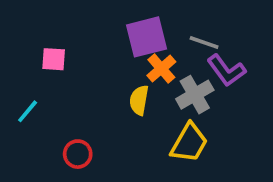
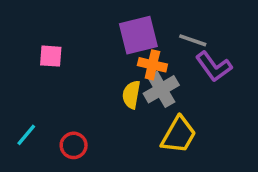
orange cross: (161, 69) -> (152, 65), turned -36
gray cross: (195, 95) -> (161, 89), moved
cyan line: (28, 111) -> (26, 135), moved

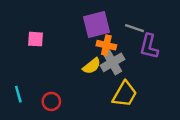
purple L-shape: (214, 67) -> (149, 46), turned 50
yellow semicircle: (131, 95) -> (92, 66), turned -138
cyan line: (26, 135) -> (18, 94), turned -56

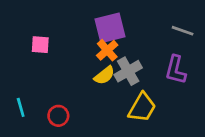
gray line: (134, 28) -> (183, 31), moved
orange cross: (106, 45) -> (107, 50), moved, turned 36
purple L-shape: (149, 46) -> (176, 70), moved

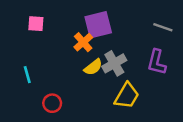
pink square: (40, 45) -> (36, 24), moved
orange cross: (107, 50) -> (83, 42), moved
cyan line: (21, 107) -> (27, 75), moved

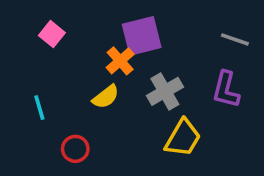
pink square: (36, 24) -> (52, 34), turned 35
yellow semicircle: (93, 67) -> (106, 97), moved

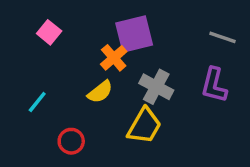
gray cross: (165, 91) -> (156, 87), turned -32
cyan line: (39, 108) -> (37, 102), turned 55
yellow trapezoid: (183, 138) -> (144, 126), moved

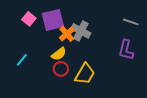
purple square: (134, 34) -> (53, 20), moved
gray cross: (156, 87) -> (81, 31), moved
red circle: (71, 141) -> (61, 69), moved

